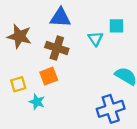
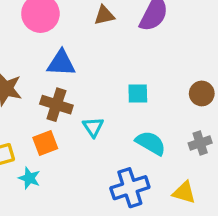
cyan square: (116, 26) -> (138, 93), moved
cyan triangle: (95, 39) -> (93, 127), moved

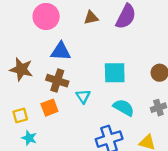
cyan square: (138, 93) -> (115, 73), size x1.5
cyan star: (29, 178) -> (29, 138), moved

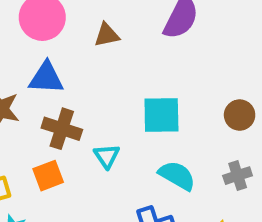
brown triangle: (91, 18) -> (107, 35), moved
blue triangle: (61, 51) -> (46, 78), moved

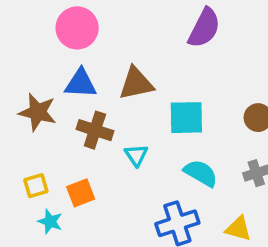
brown triangle: (107, 35) -> (136, 84), moved, size x1.5
orange square: (48, 176) -> (81, 193), moved

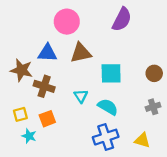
pink circle: (77, 28) -> (67, 22), moved
brown cross: (95, 130) -> (44, 86), moved
cyan semicircle: (201, 173) -> (108, 107), moved

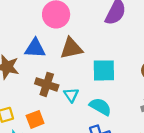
brown cross: (44, 86) -> (47, 84), moved

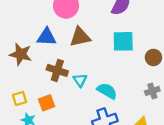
cyan square: (104, 70) -> (123, 41), moved

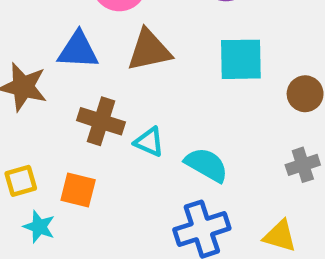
cyan triangle: (80, 80) -> (149, 142), turned -32
orange square: (47, 103) -> (78, 190), turned 35

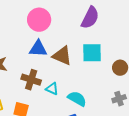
blue triangle: (78, 50) -> (38, 49), moved
brown triangle: (149, 50) -> (62, 56), moved, turned 35

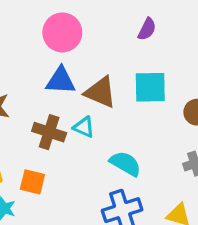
purple semicircle: (90, 18) -> (147, 29), size x0.6
cyan triangle: (52, 89) -> (84, 127), moved

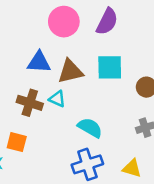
purple semicircle: (147, 29) -> (107, 22), size x1.5
pink circle: (62, 32) -> (64, 22), moved
brown triangle: (100, 92) -> (70, 71), turned -36

